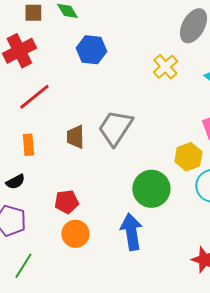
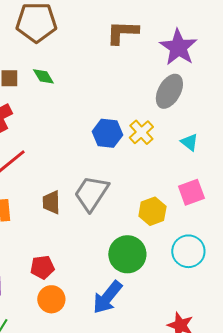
blue hexagon: (91, 50) -> (107, 133), moved
yellow hexagon: (188, 157) -> (152, 211), moved
blue arrow: (131, 232) -> (107, 297), turned -132

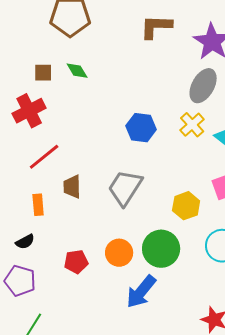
yellow cross: (141, 132) -> (192, 125), moved
brown trapezoid: (51, 202) -> (72, 187), moved
orange circle: (51, 299) -> (119, 253), moved

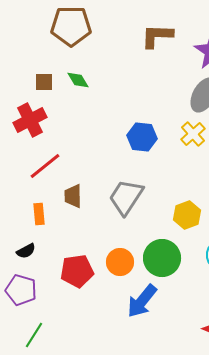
red pentagon: (76, 262) -> (77, 271), size x1.4

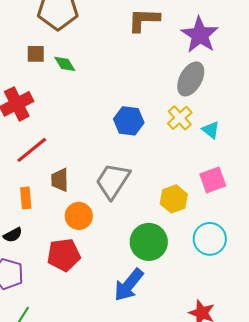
brown square: (44, 82) -> (36, 54), moved
orange circle: (120, 262) -> (79, 216), moved

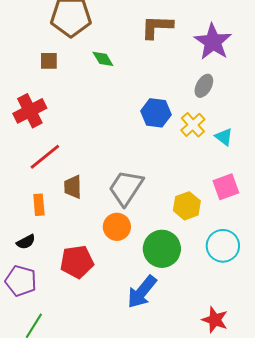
green diamond: (65, 64) -> (103, 59), moved
gray ellipse: (191, 79) -> (204, 86), size x0.7
blue hexagon: (129, 121) -> (156, 113), moved
orange circle: (79, 216) -> (117, 227), moved

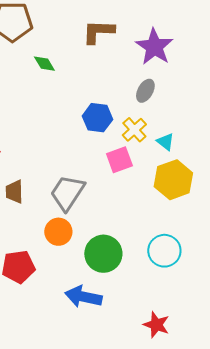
pink square: (226, 187) -> (119, 160), moved
yellow hexagon: (187, 206) -> (173, 180), moved, size x1.4
blue arrow: (142, 292) -> (83, 297), turned 63

